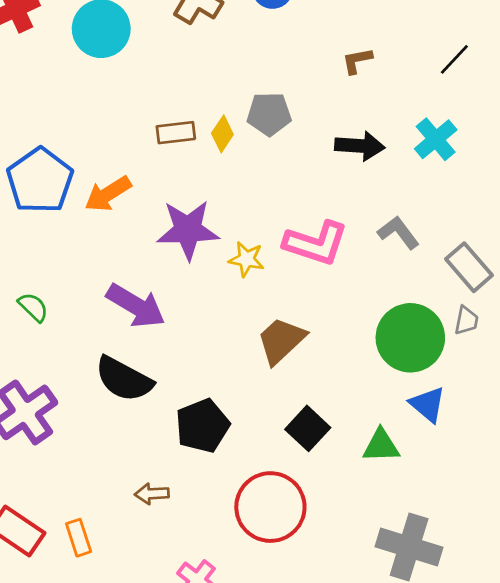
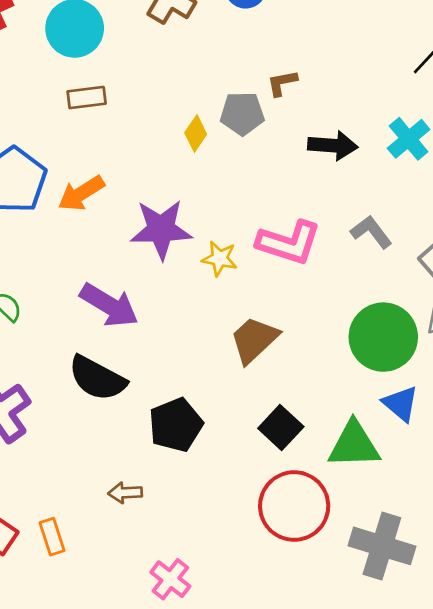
brown L-shape: (357, 61) -> (282, 83), moved
brown rectangle: (176, 133) -> (87, 98), moved
green triangle: (381, 446) -> (354, 445), size x1.4
red circle: (270, 507) -> (294, 506), moved

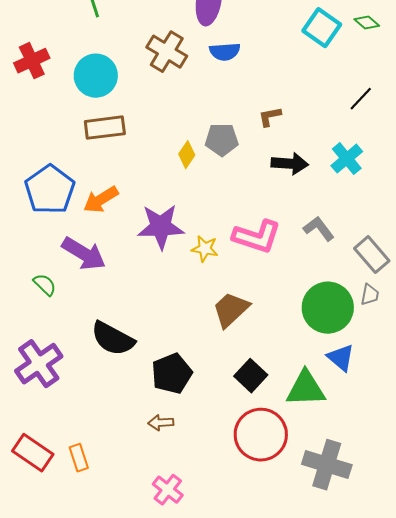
brown L-shape: (282, 83) -> (270, 117), moved
brown rectangle: (87, 98) -> (105, 128), size x1.4
purple arrow: (109, 305) -> (84, 254), moved
brown arrow: (125, 493) -> (161, 423), moved

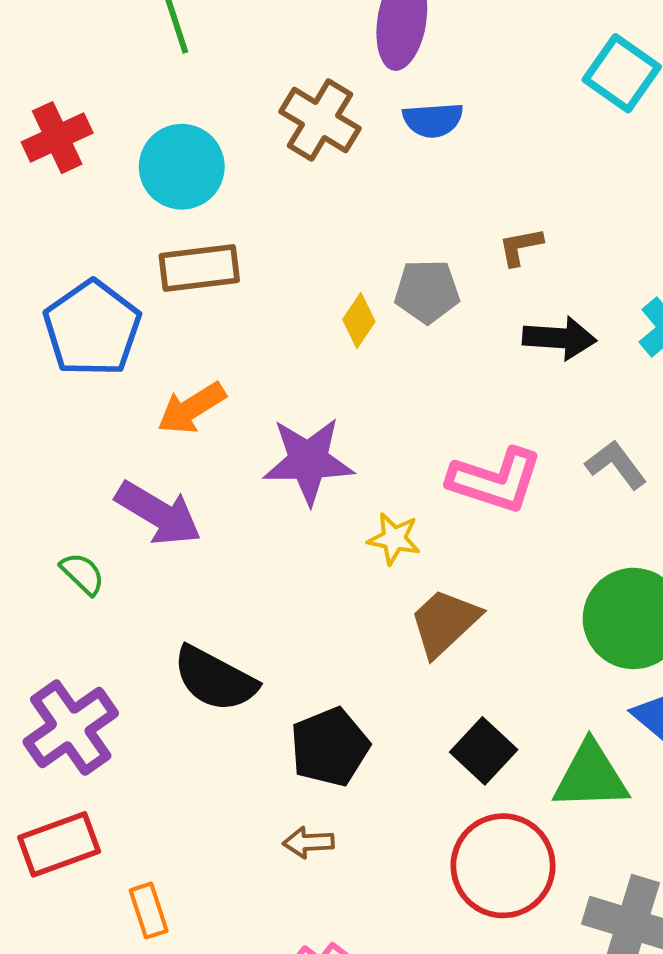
blue pentagon: (50, 190) -> (92, 328), moved
yellow star: (205, 249) -> (394, 539), moved
red rectangle: (33, 453) -> (59, 844), moved, turned -54

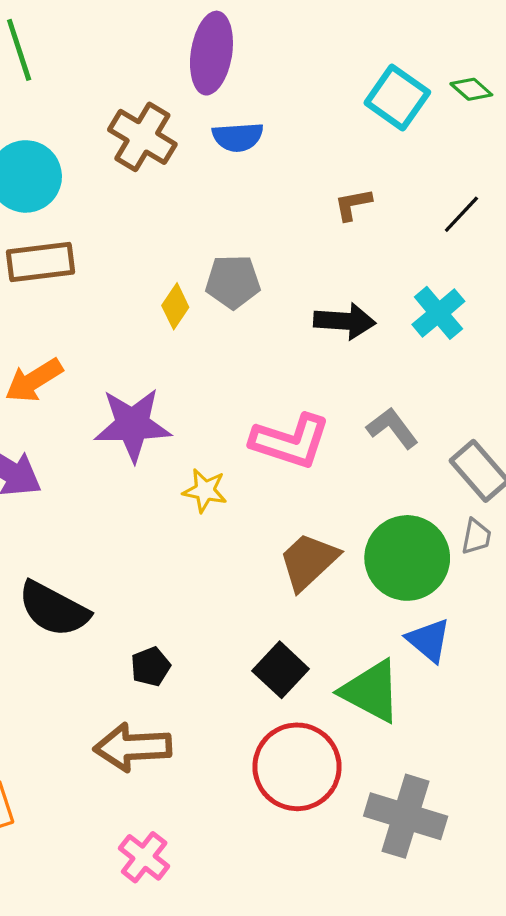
brown L-shape: (521, 247) -> (353, 204), moved
brown trapezoid: (445, 622) -> (309, 561), moved
black pentagon: (330, 747) -> (151, 667), size x0.6
green triangle: (591, 776) -> (371, 691), turned 30
brown arrow: (308, 842) -> (133, 747), size x1.8

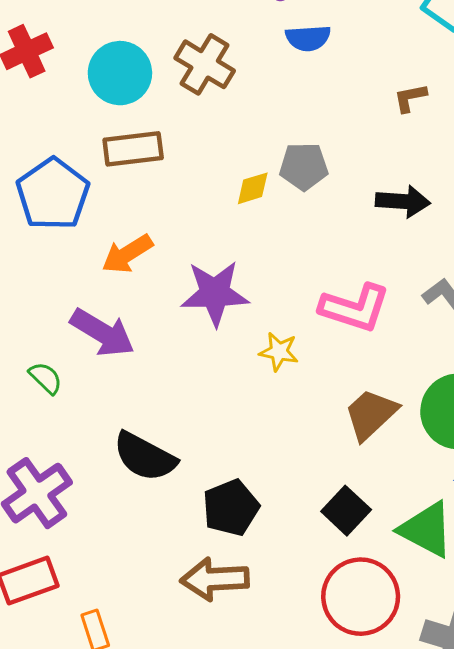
brown cross: (142, 137) -> (205, 64), moved
yellow diamond: (175, 306) -> (253, 188), turned 39
black pentagon: (151, 667) -> (231, 508), size x1.6

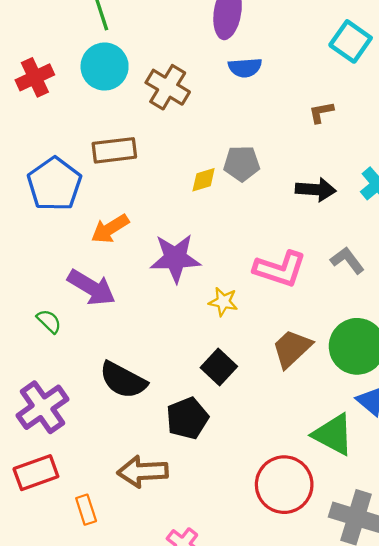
cyan circle: (120, 73) -> (105, 67), moved
black square: (346, 511) -> (219, 367), moved
brown arrow: (215, 579) -> (143, 472), moved

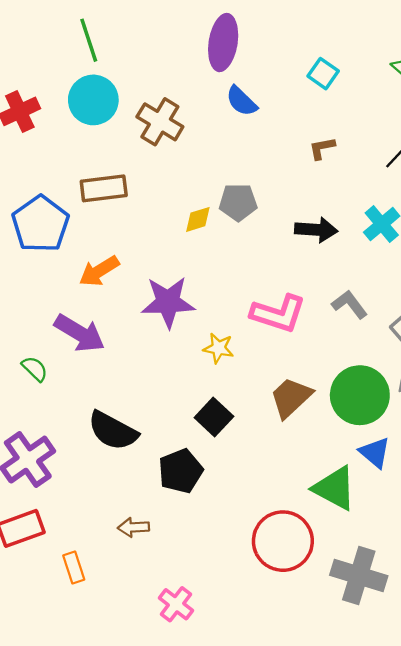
cyan square: (351, 41) -> (323, 74), moved, size x0.7
blue semicircle: (245, 68) -> (242, 101), turned 48
brown arrow: (143, 472) -> (134, 527), size x0.6

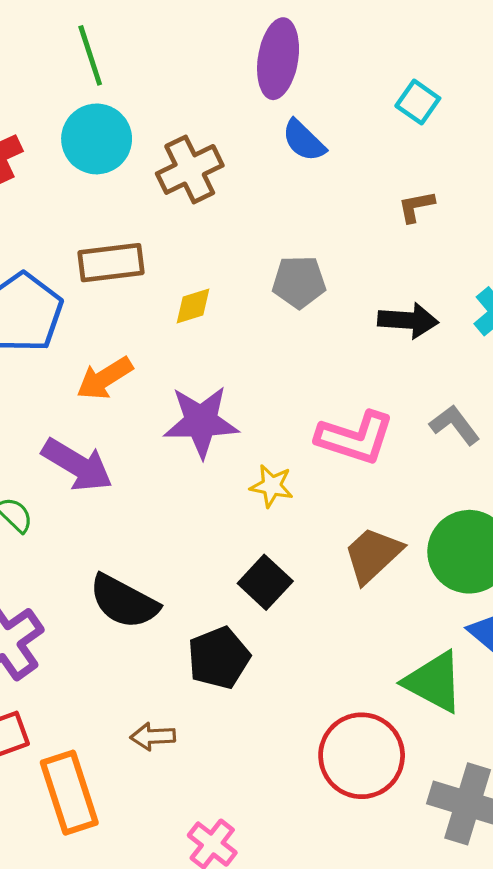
brown cross: (160, 122) -> (190, 169), turned 33
yellow diamond: (198, 219) -> (193, 306), moved
orange rectangle: (74, 568) -> (69, 793), size x1.8

